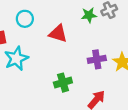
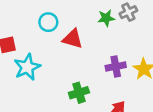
cyan circle: (25, 19) -> (48, 22), moved

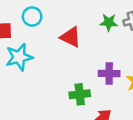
cyan circle: (48, 22) -> (32, 16), moved
green cross: (79, 93) -> (80, 94), moved

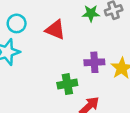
cyan circle: (32, 16) -> (17, 23), moved

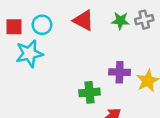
red triangle: (55, 30) -> (83, 20), moved

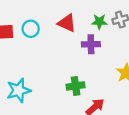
cyan star: (29, 54) -> (19, 90), moved
purple cross: (120, 72) -> (91, 44), moved

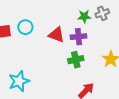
red triangle: (67, 23) -> (56, 35), moved
green cross: (76, 86) -> (76, 60), moved

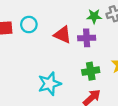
green cross: (76, 60) -> (91, 71), moved
cyan star: (19, 81) -> (49, 84), moved

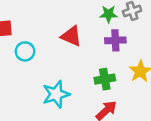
cyan circle: (29, 25) -> (25, 51), moved
purple cross: (87, 38) -> (115, 40), moved

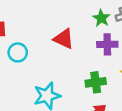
green star: (109, 14) -> (101, 18), turned 30

